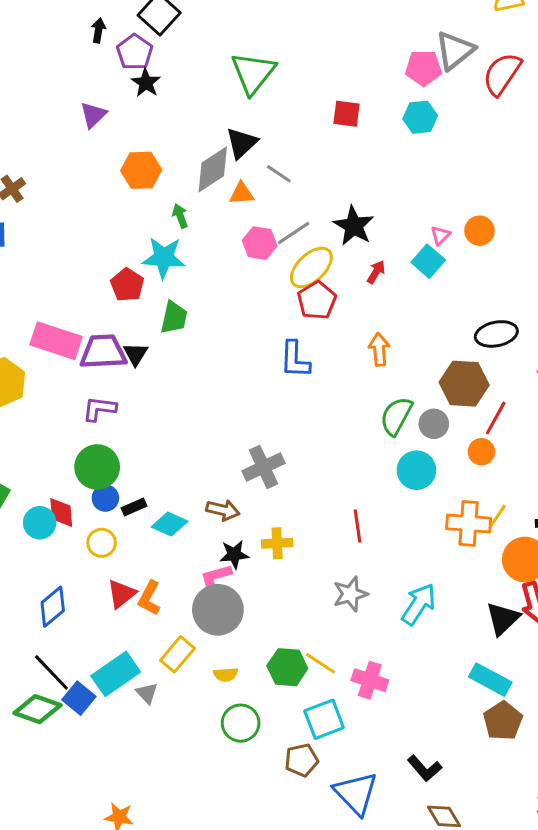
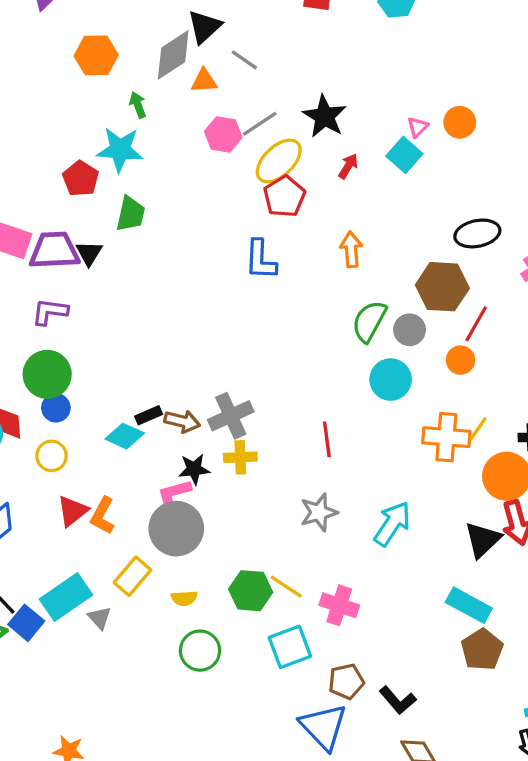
gray cross: (263, 467) -> (231, 416), moved
black rectangle: (134, 507) -> (149, 415), moved
brown pentagon: (301, 760) -> (346, 681), moved

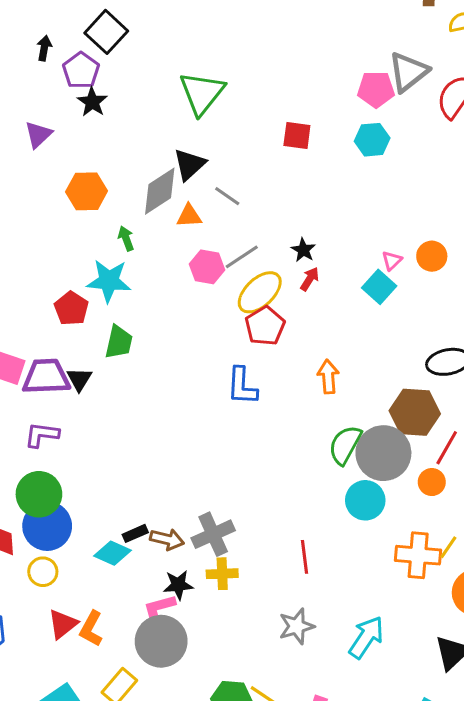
black star: (325, 116) -> (303, 250), size x0.6
red arrow: (348, 166) -> (310, 279), moved
gray circle: (410, 330) -> (383, 453), size x1.8
blue circle: (56, 408) -> (47, 526), size x1.8

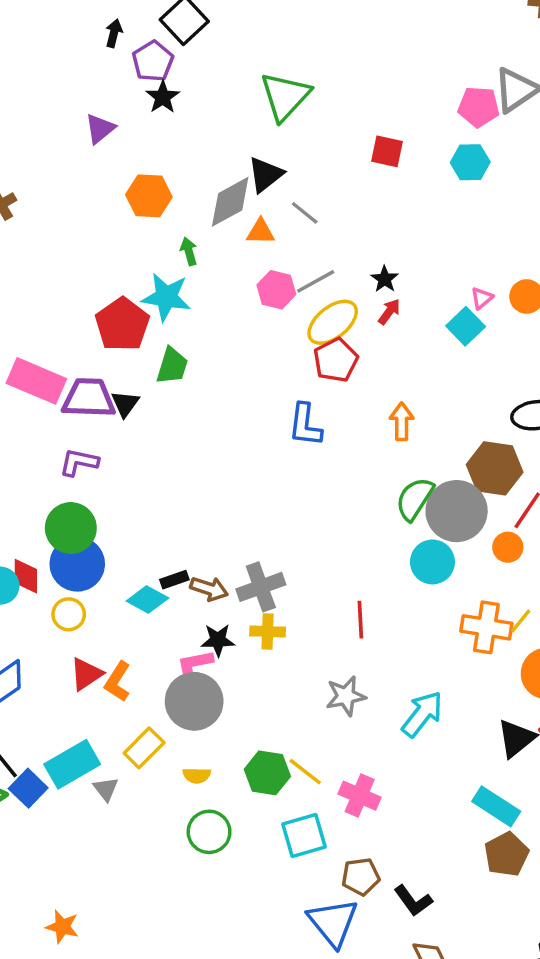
red pentagon: (71, 308) -> (122, 324), size x1.4

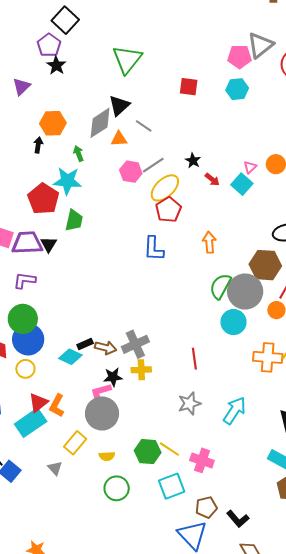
black arrow: (114, 33) -> (38, 145), moved
red arrow: (389, 312) -> (212, 180), moved, turned 98
cyan rectangle: (72, 764) -> (31, 423), moved

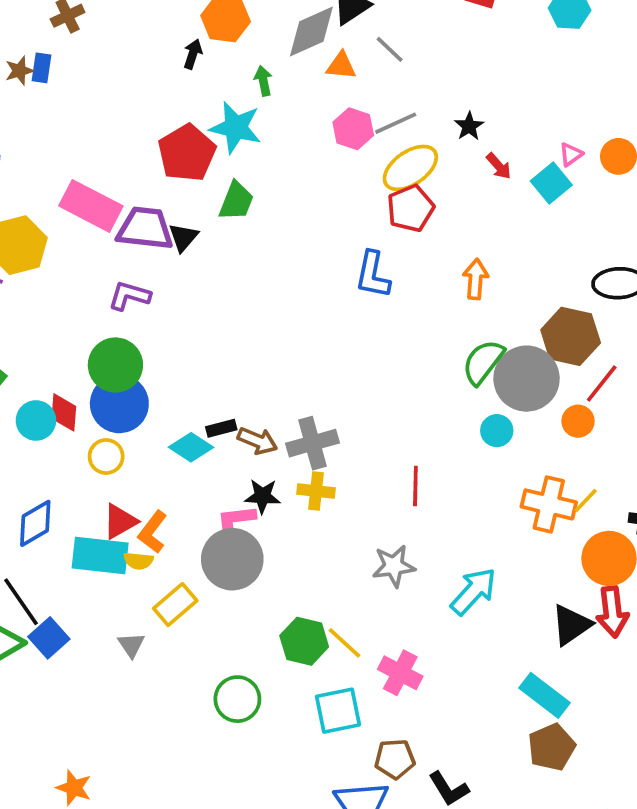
cyan circle: (233, 322) -> (497, 431), size x0.7
cyan rectangle: (31, 423) -> (100, 555), turned 32
yellow semicircle: (107, 456) -> (138, 561), moved

